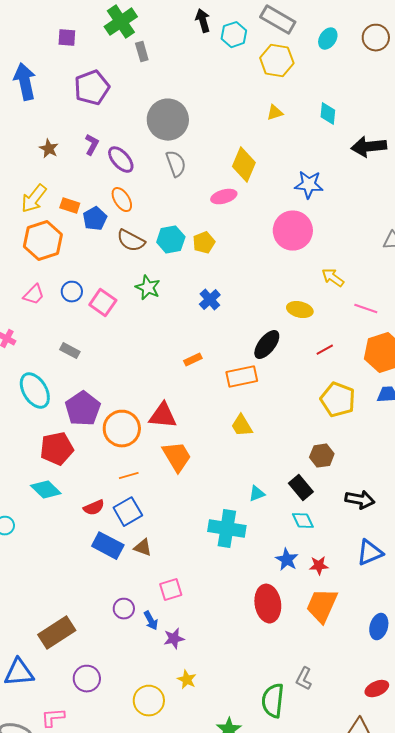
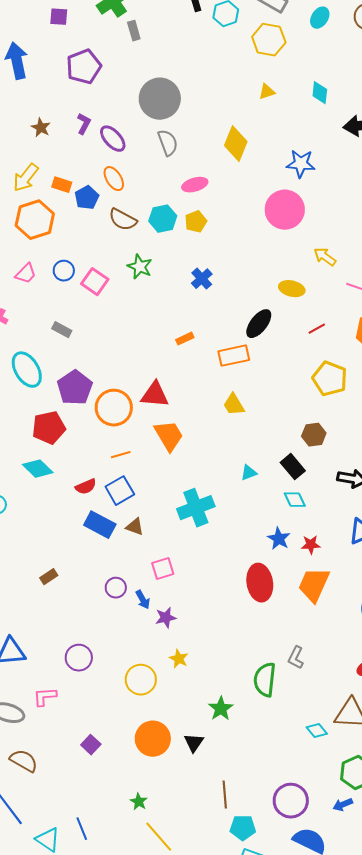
pink ellipse: (224, 197) -> (195, 185), moved
cyan cross: (227, 529) -> (196, 508), moved, turned -30
brown rectangle: (57, 633) -> (49, 577), moved, size x0.5

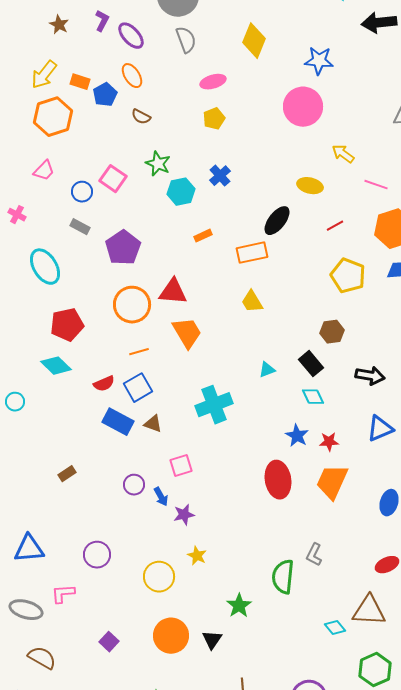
cyan hexagon: (163, 219) -> (181, 192), moved
brown semicircle: (123, 220) -> (141, 117), size x0.7
blue circle: (64, 271) -> (82, 192), moved
purple pentagon: (75, 388) -> (123, 248), moved

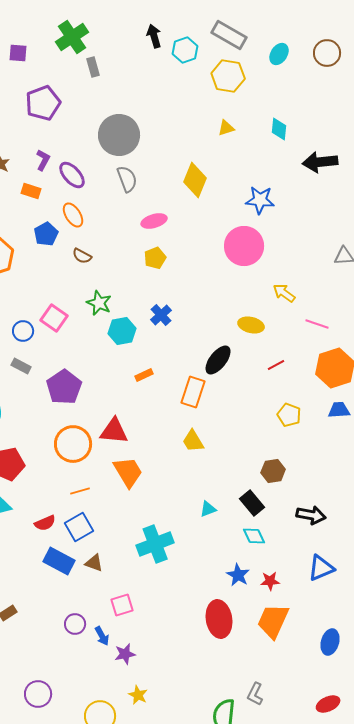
orange rectangle: (80, 82) -> (31, 191), moved
orange rectangle: (252, 253) -> (193, 392), turned -60
yellow pentagon: (348, 276) -> (289, 415), size x0.7

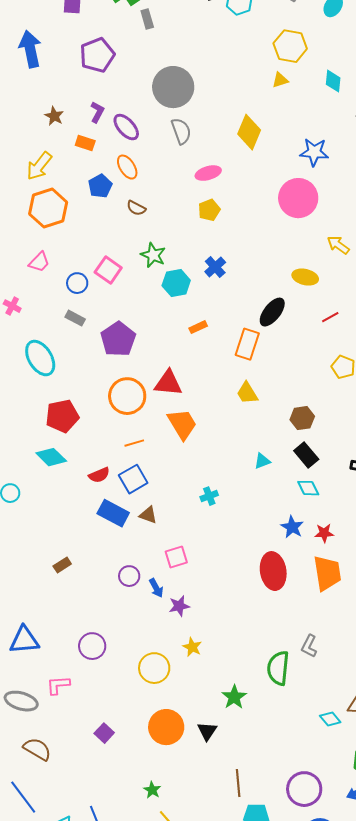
yellow hexagon: (228, 76) -> (290, 46), moved
brown hexagon: (273, 471) -> (302, 418), moved
cyan cross: (155, 544) -> (209, 496), size x0.5
orange trapezoid: (273, 621) -> (327, 573), turned 147

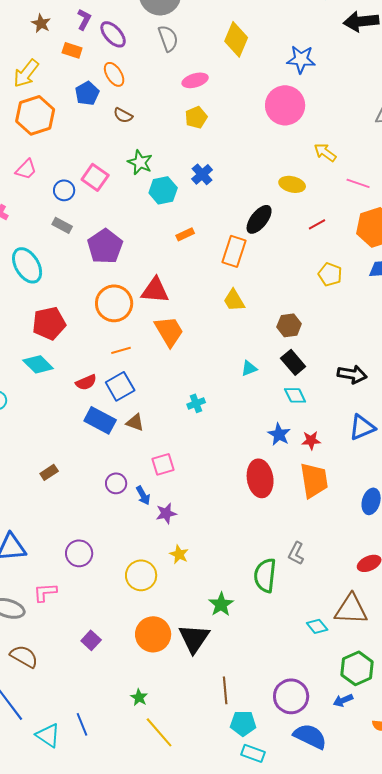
black triangle: (207, 731) -> (194, 638), size x1.6

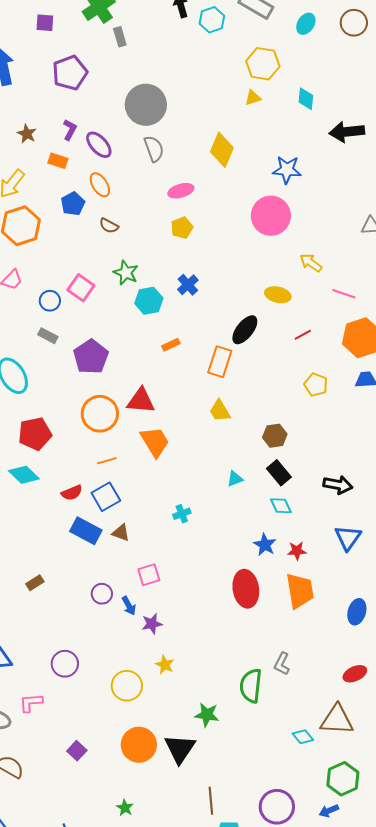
blue triangle: (362, 427) -> (348, 538), turned -32
green star: (221, 604) -> (207, 715), turned -30

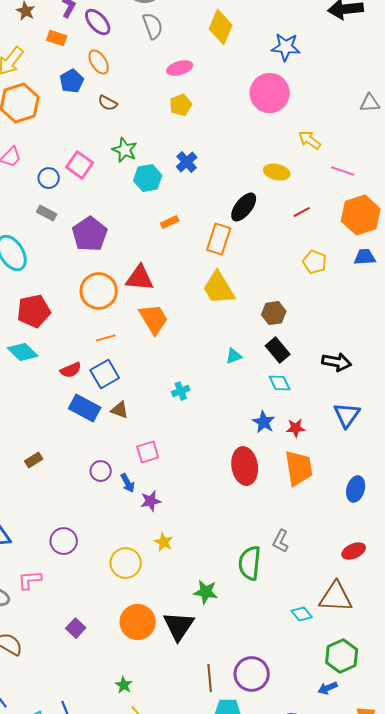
yellow trapezoid: (220, 411) -> (219, 288), size x1.5
purple circle: (277, 807) -> (252, 674), moved

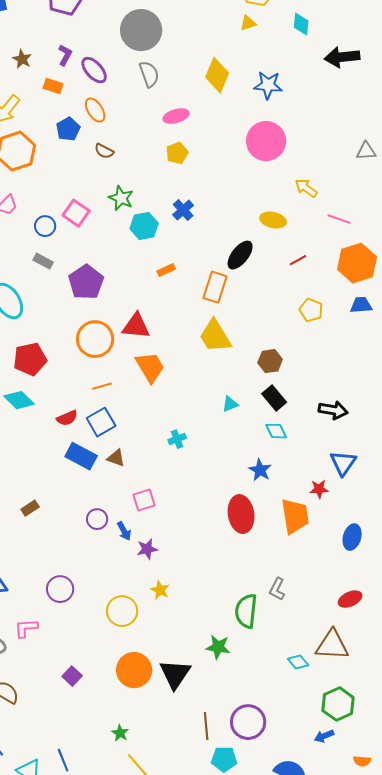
blue star: (286, 47) -> (268, 85), moved
red star: (296, 428) -> (319, 489), moved
green star: (206, 592) -> (218, 647), moved

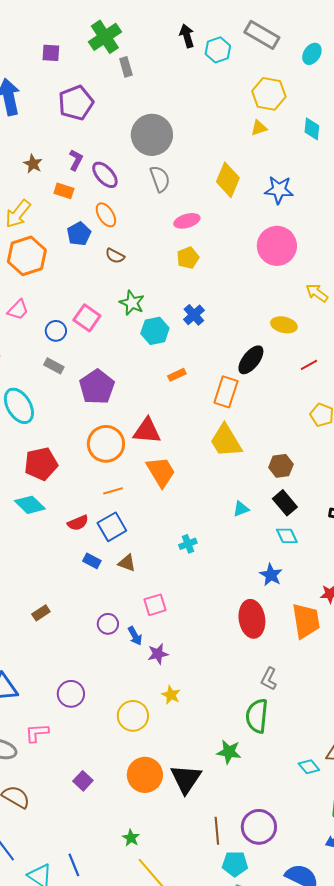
blue rectangle: (81, 456) -> (92, 561), size x0.6
gray L-shape: (277, 589) -> (269, 679), moved

